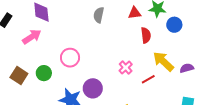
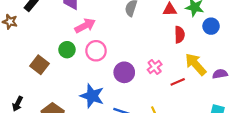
pink arrow: (32, 37) -> (85, 26), moved
green circle: (44, 73) -> (67, 50), moved
purple circle: (93, 88) -> (124, 72), moved

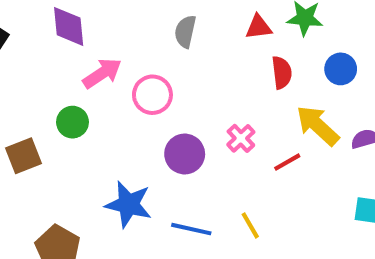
blue circle: (211, 26) -> (341, 69), moved
pink circle: (96, 51) -> (152, 95), moved
brown square: (39, 65) -> (24, 156), turned 36

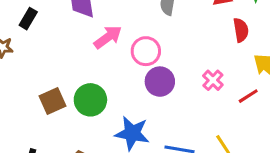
green circle: (73, 122) -> (90, 100), moved, size x1.4
purple circle: (185, 154) -> (160, 82), moved

